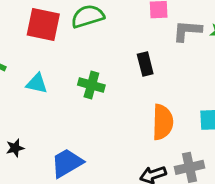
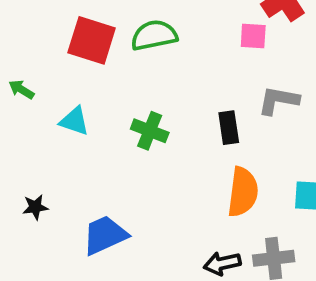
gray L-shape: (187, 31) -> (278, 100), moved
black rectangle: (145, 64) -> (229, 128), moved

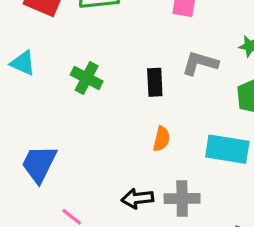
orange semicircle: (243, 192) -> (161, 139), size x0.6
blue trapezoid: (105, 235) -> (39, 164), turned -45

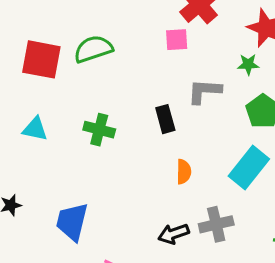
cyan rectangle: (227, 149) -> (249, 168), turned -48

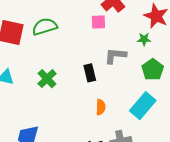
green cross: (99, 130) -> (47, 79), turned 30

